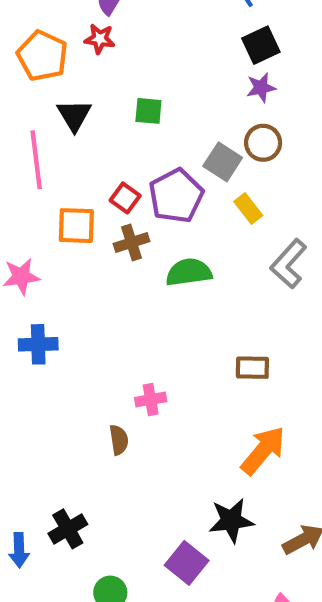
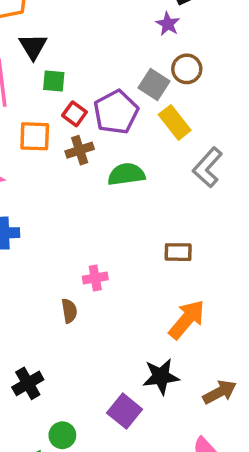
purple star: (261, 88) -> (168, 24), moved, turned -30
green square: (148, 111) -> (54, 81), moved
yellow rectangle: (248, 209) -> (175, 122), size x1.4

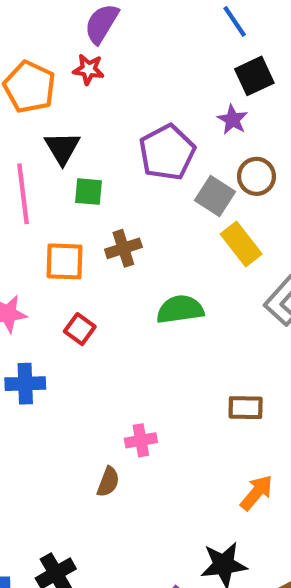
purple pentagon: (116, 112) -> (167, 152), moved
red square: (74, 114) -> (80, 329), moved
brown cross: (80, 150) -> (123, 248), moved
brown semicircle: (69, 311) -> (108, 482), turned 30
orange arrow: (187, 319) -> (256, 493), size x0.7

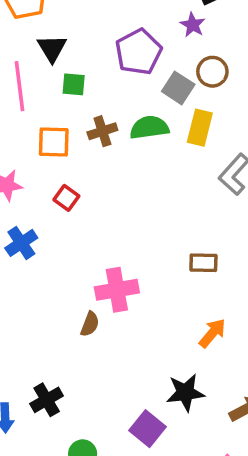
yellow rectangle: (241, 244) -> (200, 128), turned 52
green semicircle: (180, 309) -> (149, 128), moved
blue cross: (25, 384) -> (21, 243), turned -32
pink cross: (141, 440) -> (117, 290), size x1.6

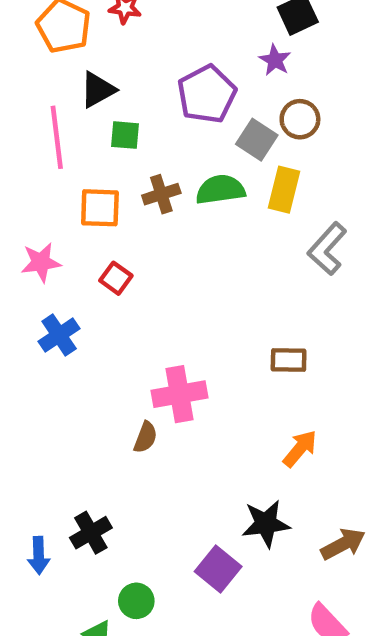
black triangle: (52, 48) -> (98, 90), turned 32

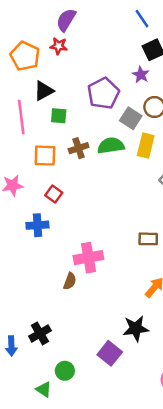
blue cross: (59, 335) -> (37, 225), moved, turned 30

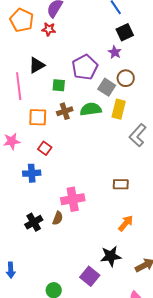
orange pentagon: (25, 56) -> (22, 20), moved
green square: (59, 116) -> (59, 85), moved
black cross: (40, 333) -> (34, 222), moved

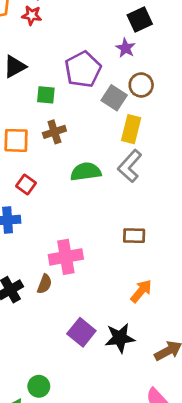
green semicircle: (91, 109) -> (86, 172), moved
gray L-shape: (138, 135) -> (130, 166), moved
purple square: (90, 276) -> (81, 332), moved

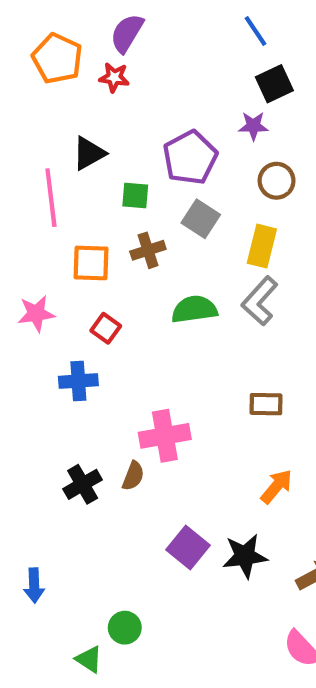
purple star: (126, 48) -> (253, 126), turned -30
gray square: (114, 98) -> (201, 219), moved

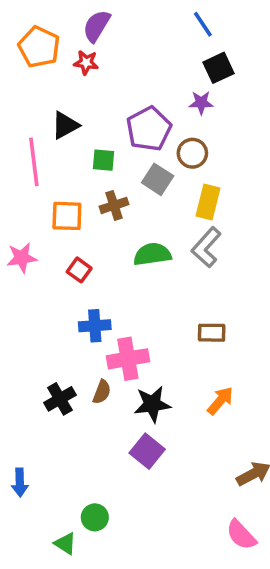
brown circle: (277, 181) -> (192, 153), moved
blue cross: (78, 381) -> (95, 326), moved
black star: (245, 556) -> (152, 404), moved

